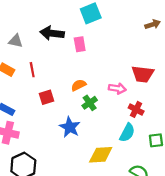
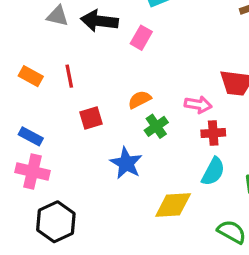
gray triangle: (16, 41) -> (58, 16), moved
pink rectangle: (80, 44) -> (141, 38), turned 40
red cross: (136, 109) -> (213, 133), moved, turned -32

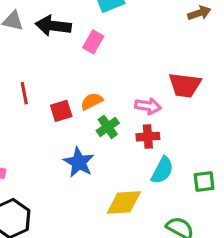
red line: (69, 76) -> (24, 93), moved
red square: (91, 118) -> (61, 111), moved
red cross: (213, 133) -> (148, 137), moved

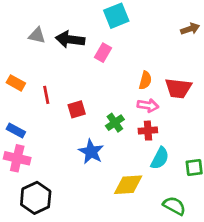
orange semicircle: (92, 101) -> (145, 80), moved, turned 132

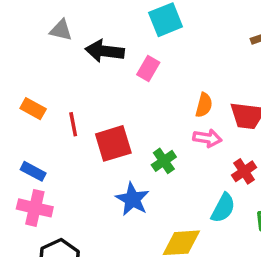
gray triangle: (37, 35) -> (61, 30), moved
red square: (77, 109) -> (113, 143), size x1.5
red cross: (148, 131) -> (244, 171), moved, turned -30

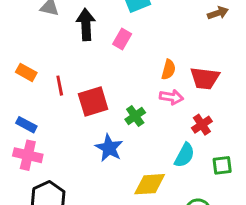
black arrow: (105, 51) -> (86, 25), turned 80

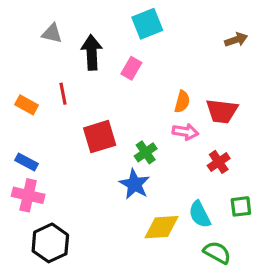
red line: (60, 86) -> (63, 94), moved
blue star: (109, 148) -> (135, 184), moved
cyan semicircle: (184, 155) -> (200, 214), moved, turned 125

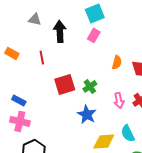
pink rectangle: (131, 68) -> (94, 35), moved
orange rectangle: (27, 105) -> (12, 53), moved
pink arrow: (185, 132) -> (119, 100), moved, turned 70
green cross: (146, 152) -> (90, 86), moved

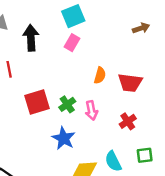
pink arrow: (119, 100) -> (91, 110), moved

